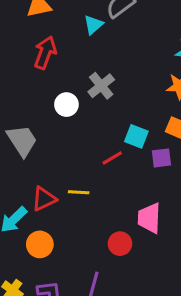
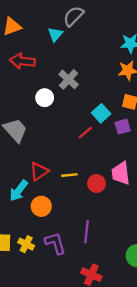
red arrow: (45, 53) -> (22, 61), turned -95
cyan square: (136, 136) -> (101, 113), turned 36
yellow line: (79, 192) -> (69, 175), moved
red circle: (120, 244) -> (96, 183), moved

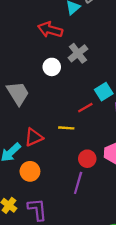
red arrow: (22, 61) -> (50, 30), moved
yellow line: (69, 175) -> (66, 128), moved
purple line: (86, 232) -> (78, 183), moved

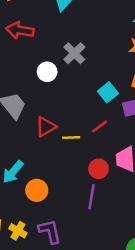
red arrow: (50, 30) -> (20, 30), moved
red line: (85, 108) -> (99, 127), moved
red triangle: (34, 137) -> (46, 127), moved

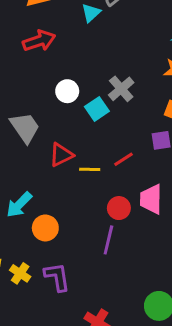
red arrow: (20, 30) -> (39, 41), turned 148
gray cross: (74, 53) -> (121, 89), moved
cyan square: (108, 92) -> (97, 109), moved

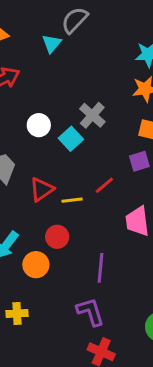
red circle: (119, 208) -> (57, 237), moved
yellow cross: (20, 273) -> (17, 313), turned -30
purple L-shape: (57, 277) -> (90, 312), moved

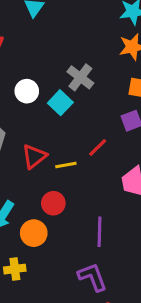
yellow cross: (17, 313) -> (15, 269), moved

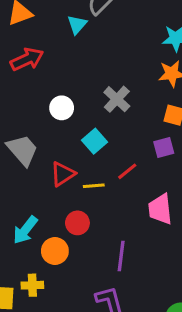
cyan square: (60, 103) -> (94, 141), moved

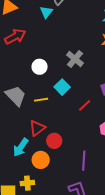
red triangle: (63, 174) -> (37, 128), moved
yellow line: (94, 186) -> (41, 100), moved

